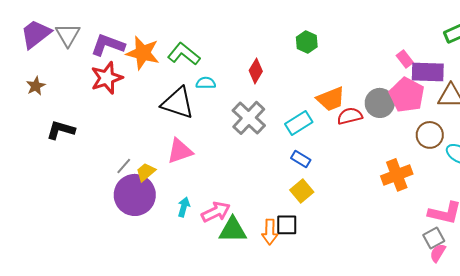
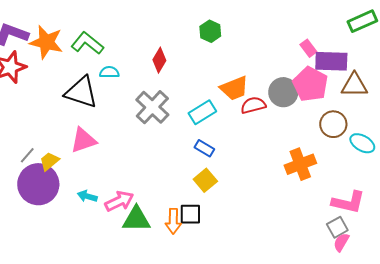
cyan arrow: (184, 207) -> (87, 196), turned -90

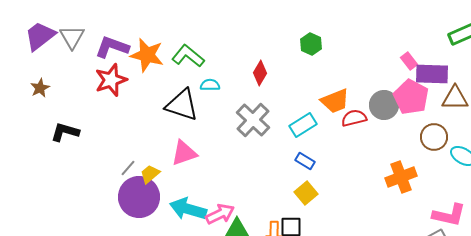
cyan arrow: (87, 196) -> (188, 209), size x1.8

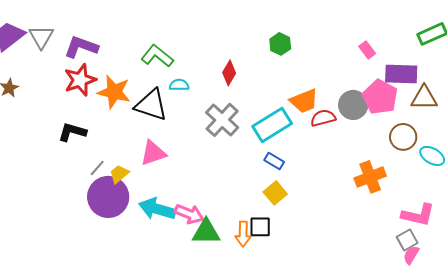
orange star: (147, 55) -> (114, 92), moved
pink rectangle: (409, 61) -> (367, 50), moved
cyan rectangle: (303, 125) -> (272, 125), size x1.4
black L-shape: (65, 132) -> (72, 132), moved
pink arrow: (220, 214) -> (189, 214), turned 48

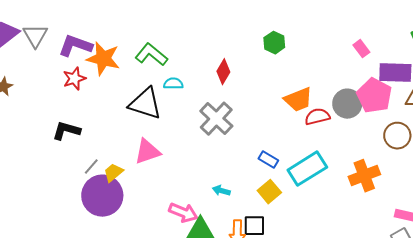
red star: (80, 80) -> (74, 79), size x0.7
orange star: (114, 92) -> (103, 59), moved
cyan rectangle: (272, 125) -> (307, 169), moved
cyan arrow: (157, 209) -> (221, 191), moved, size x0.5

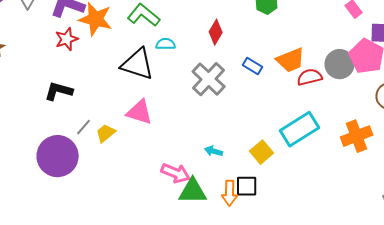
pink triangle: (147, 152) -> (140, 112), turned 36
blue rectangle: (268, 160) -> (253, 66), moved
purple circle: (102, 196) -> (58, 156), moved

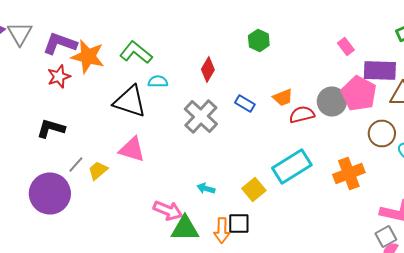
orange trapezoid: (291, 60) -> (283, 98), size x0.7

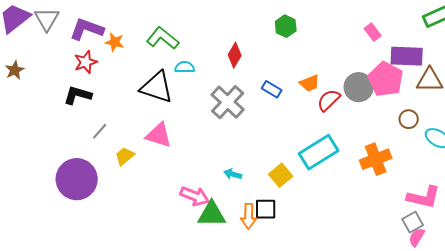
orange star: (88, 56) -> (115, 42), size x0.6
red semicircle: (302, 114) -> (329, 100), turned -30
black L-shape: (51, 128) -> (78, 95), moved
brown circle: (382, 134) -> (409, 119), size x0.7
gray line: (76, 164) -> (100, 131), moved

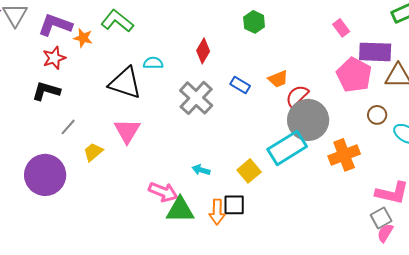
green L-shape: (163, 38) -> (117, 21), moved
gray circle: (359, 87) -> (308, 120), moved, size x1.4
pink triangle: (159, 135) -> (127, 131), turned 44

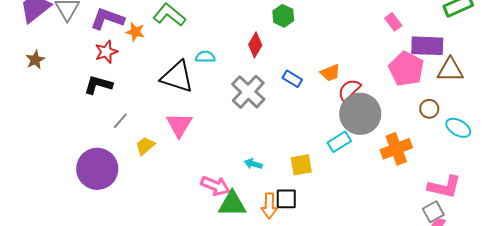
green hexagon: (254, 22) -> (283, 16), moved
cyan rectangle: (287, 148) -> (339, 142), size x0.6
yellow square: (249, 171) -> (301, 165), turned 30

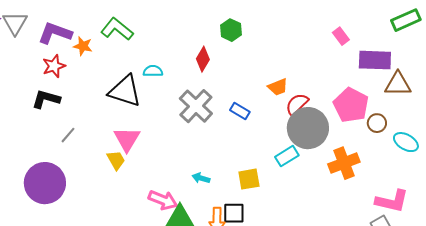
pink pentagon: (406, 69) -> (351, 105), moved
blue rectangle: (292, 79) -> (240, 111), moved
yellow trapezoid: (145, 146) -> (116, 160), moved, turned 100

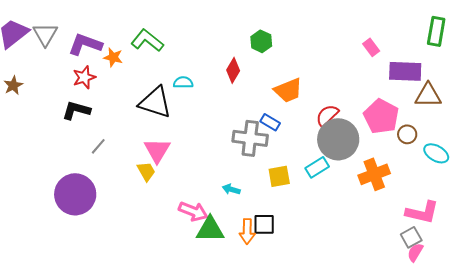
green rectangle: (406, 20) -> (436, 31), turned -56
orange trapezoid: (278, 87) -> (288, 90), moved, size x1.4
gray cross: (196, 106) -> (250, 138), moved, turned -36
yellow square: (249, 179) -> (279, 176), moved

